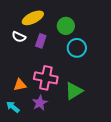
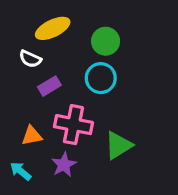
purple rectangle: (41, 41) -> (49, 86), moved, turned 40
cyan circle: (77, 48) -> (101, 78), moved

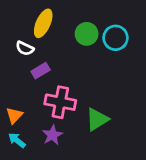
yellow ellipse: (53, 28) -> (43, 23), turned -40
cyan circle: (101, 78) -> (115, 38), moved
orange triangle: (32, 136) -> (14, 115), moved, turned -36

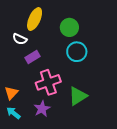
cyan circle: (115, 38) -> (77, 52), moved
pink cross: (60, 102) -> (48, 82), turned -30

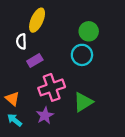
green circle: (69, 27) -> (89, 31), moved
white semicircle: (20, 39) -> (21, 41), turned 64
orange triangle: (11, 93) -> (12, 99), turned -32

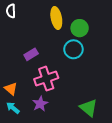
yellow ellipse: (37, 20) -> (56, 18), moved, turned -35
white semicircle: (21, 41) -> (11, 11), moved
green triangle: (83, 102) -> (89, 108), moved, turned -48

